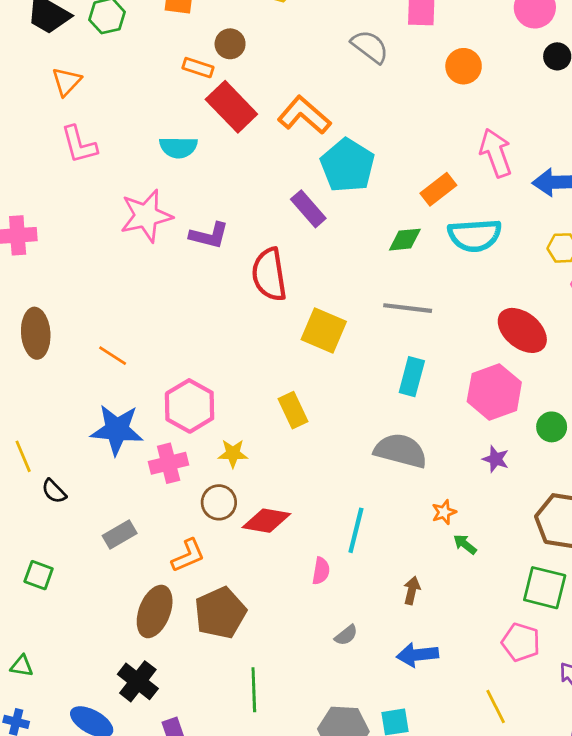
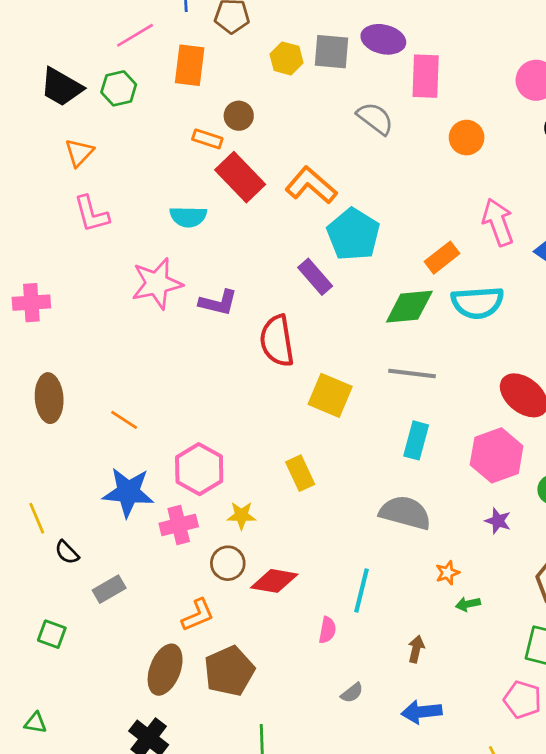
green diamond: (405, 240) -> (409, 307), size x1.5
gray rectangle: (120, 535) -> (109, 589), moved
green arrow: (465, 544) -> (468, 604), turned -50

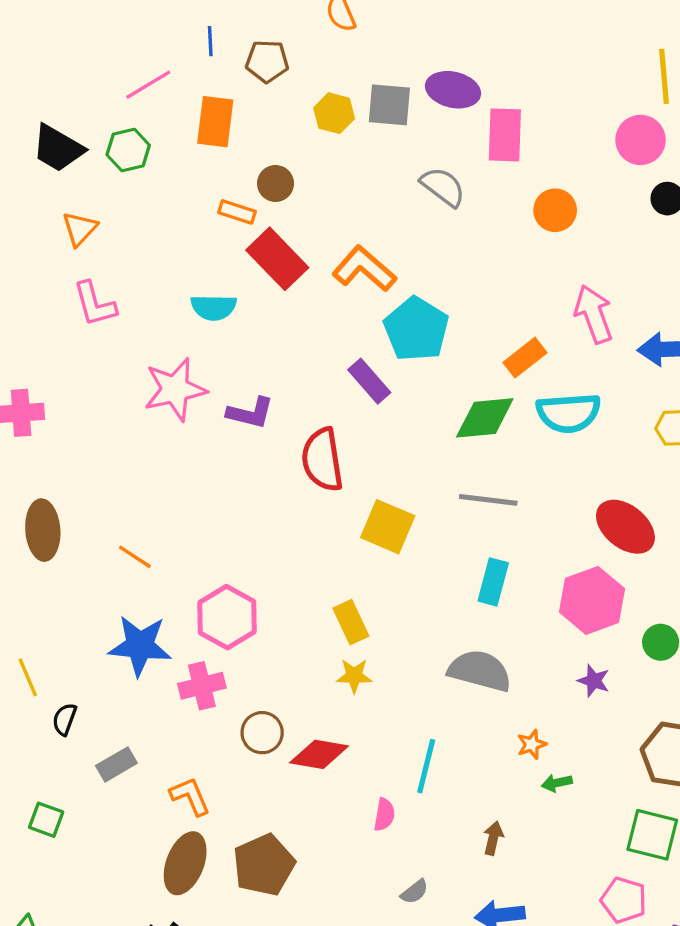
yellow star: (241, 515) -> (354, 676), moved
black semicircle: (67, 552) -> (65, 719), turned 64
orange L-shape: (198, 615) -> (190, 796), moved, turned -90

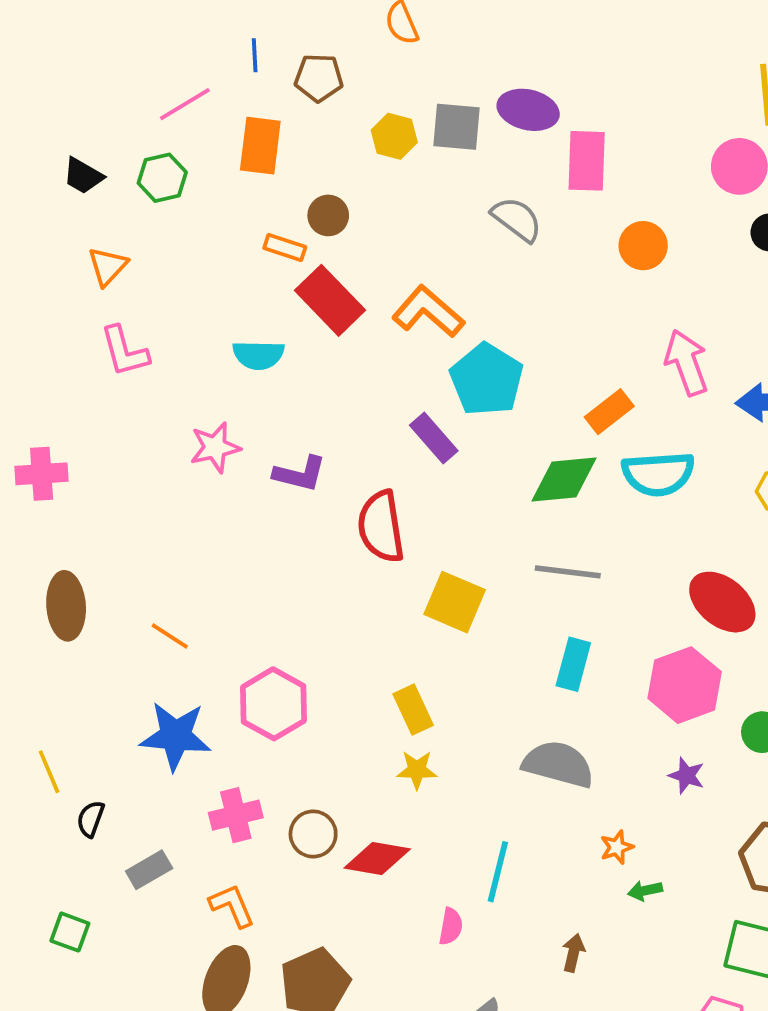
black trapezoid: (58, 148) -> (83, 176), size x0.7
pink star: (175, 389) -> (215, 447), size x0.7
pink cross: (202, 686) -> (236, 815), moved

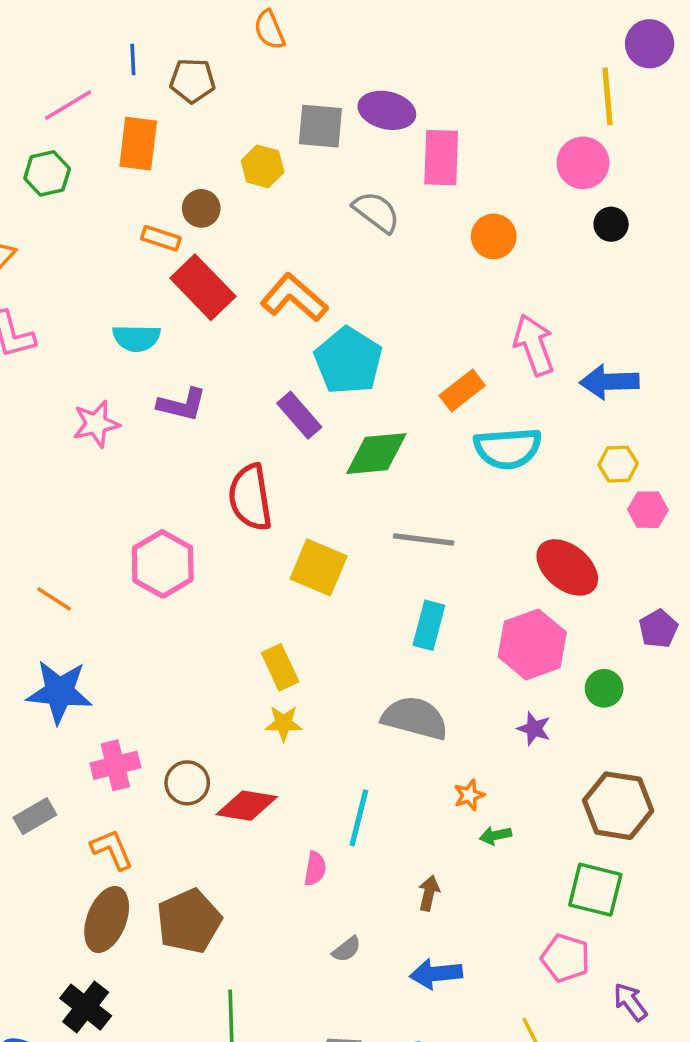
yellow hexagon: (394, 136) -> (263, 166), moved
purple L-shape: (300, 474) -> (182, 405), moved
green diamond: (564, 479) -> (376, 454), moved
pink hexagon: (274, 704) -> (163, 564), moved

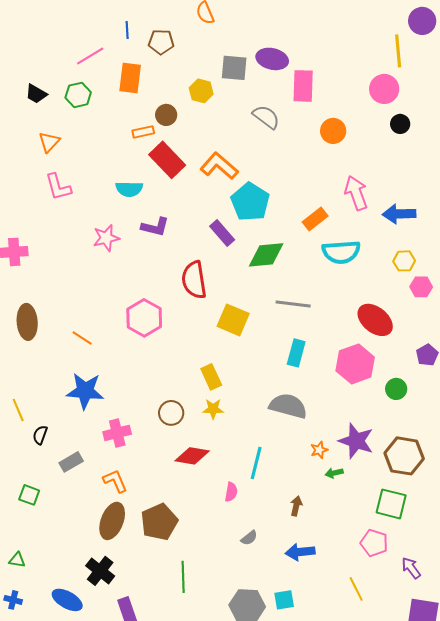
orange rectangle: (161, 238) -> (143, 132), turned -30
purple star: (534, 729) -> (356, 441), moved, size x1.8
brown circle: (187, 783) -> (171, 413), moved

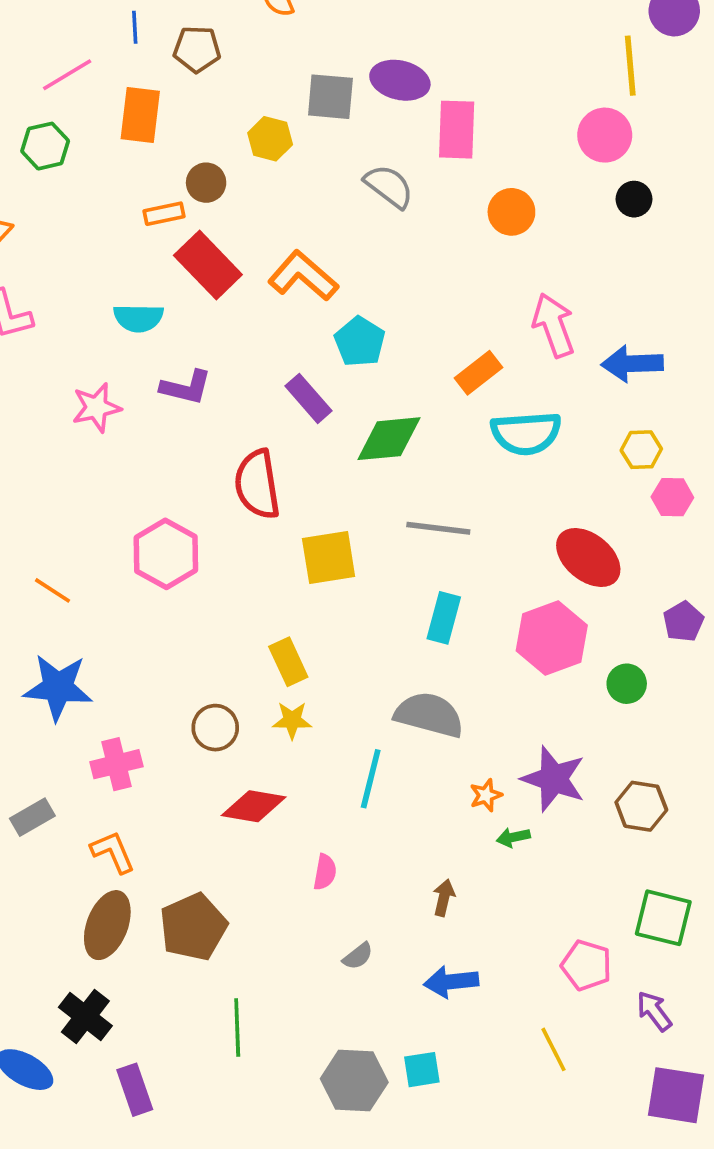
cyan pentagon: (250, 202) -> (360, 342), size x0.7
yellow square: (233, 320) -> (329, 558), turned -32
brown hexagon: (404, 456) -> (641, 806), size x0.7
cyan line: (256, 463) -> (371, 779), moved
green square: (391, 504) -> (663, 918), moved

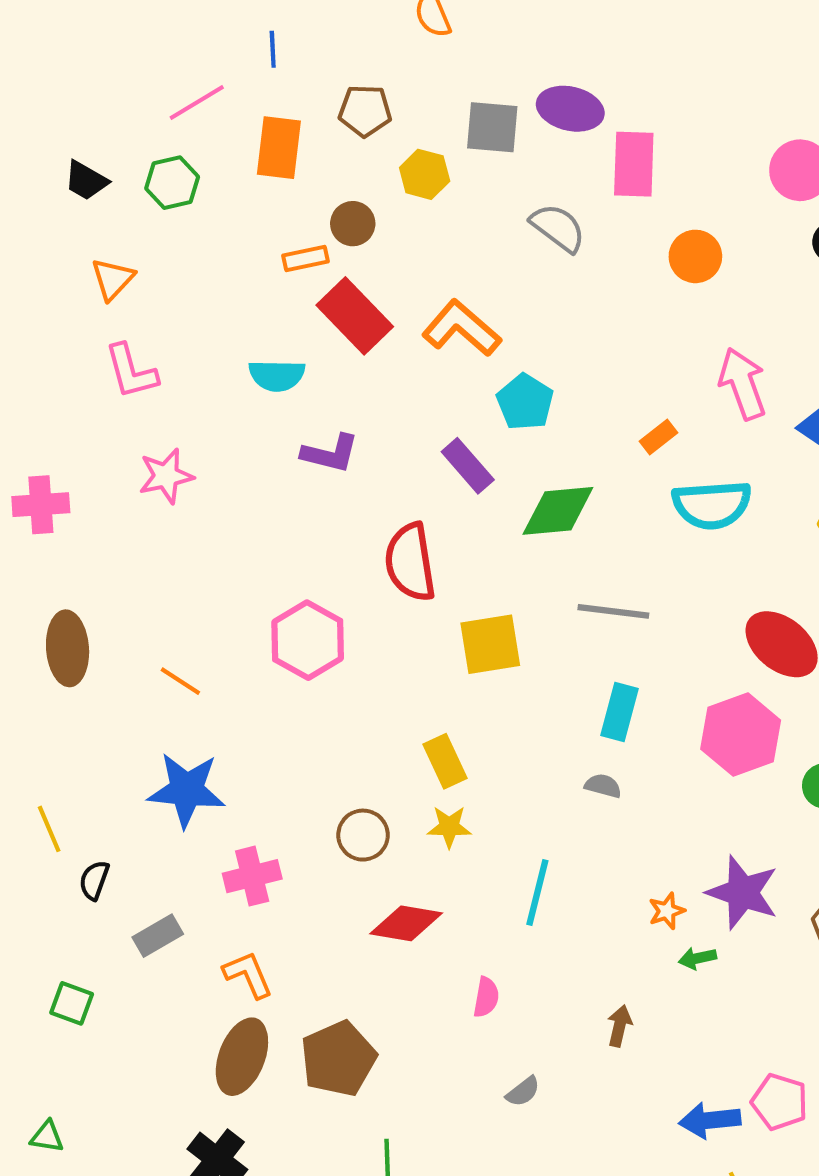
brown pentagon: (197, 49) -> (365, 111), moved
orange rectangle: (479, 373) -> (658, 437), size x0.7
pink star: (96, 408) -> (166, 476), moved
gray semicircle: (429, 715) -> (603, 786), moved, size x0.5
blue arrow: (451, 982) -> (710, 1120), moved

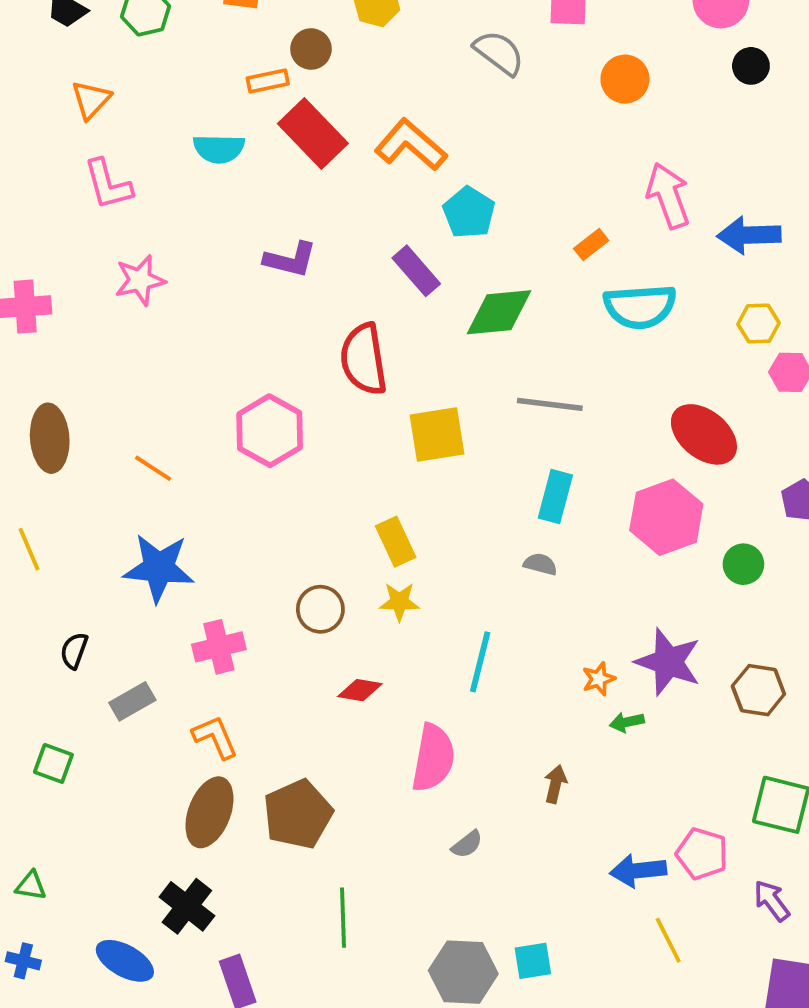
cyan semicircle: (277, 375) -> (219, 149), moved
yellow line: (49, 829) -> (29, 549), moved
red diamond: (406, 923) -> (360, 690), size x0.7
pink semicircle: (486, 997) -> (433, 758), size x1.8

